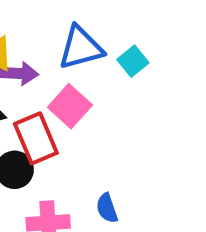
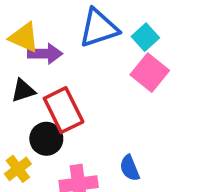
pink square: (70, 106) -> (150, 73), moved

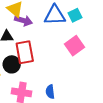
cyan square: (145, 37) -> (75, 15), moved

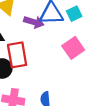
purple arrow: (23, 21) -> (34, 22), moved

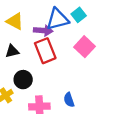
red rectangle: (17, 55) -> (45, 51), moved

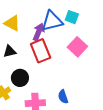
cyan square: (79, 15) -> (72, 17), turned -32
purple arrow: (43, 31) -> (39, 32), turned -72

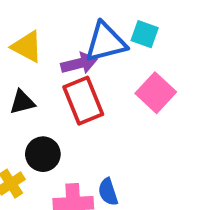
purple arrow: (39, 32) -> (79, 63), turned 54
blue semicircle: (63, 97) -> (108, 192), moved

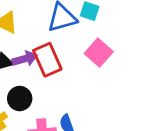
purple arrow: (79, 63) -> (25, 59), moved

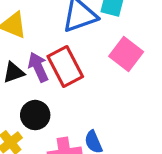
purple arrow: (25, 59) -> (38, 67), turned -95

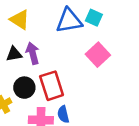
red rectangle: (65, 66) -> (52, 86), moved

